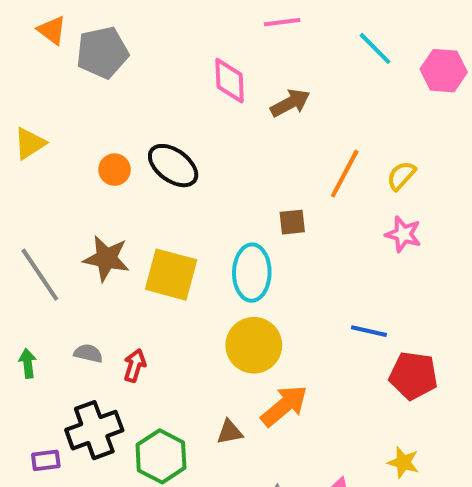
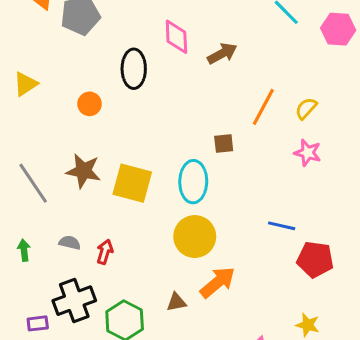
black ellipse: (173, 166) -> (134, 69), moved, turned 54

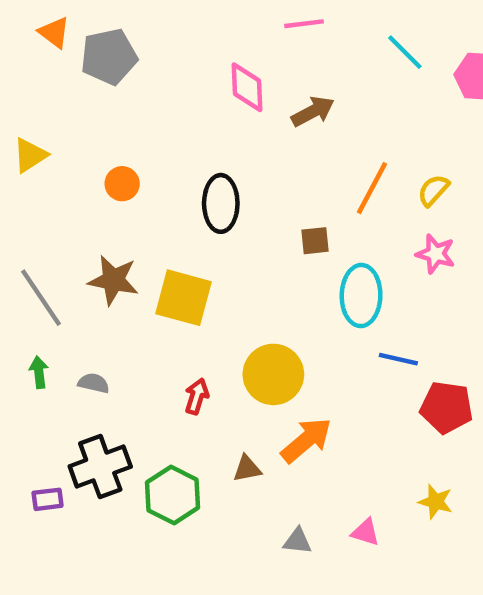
black ellipse: (134, 69) -> (221, 203), moved
cyan ellipse: (193, 182) -> (361, 296), moved
green arrow: (24, 250) -> (39, 372), moved
red arrow: (105, 252) -> (197, 396), moved

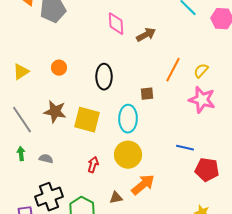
yellow triangle: (30, 155) -> (21, 72), moved
pink star: (436, 254) -> (202, 100), size x1.5
cyan ellipse: (361, 296) -> (128, 119), moved

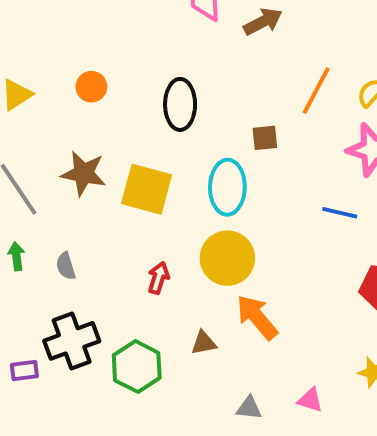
blue line: (185, 148) -> (340, 213), moved
gray semicircle: (46, 159) -> (66, 266), turned -120
orange arrow: (143, 185) -> (257, 317), turned -90

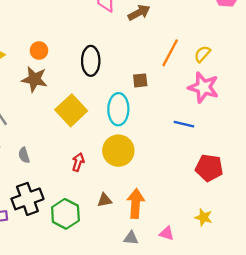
brown star: (84, 173) -> (34, 79), moved
yellow square: (147, 189) -> (71, 110), turned 32
orange arrow: (257, 317) -> (136, 204), moved, turned 44

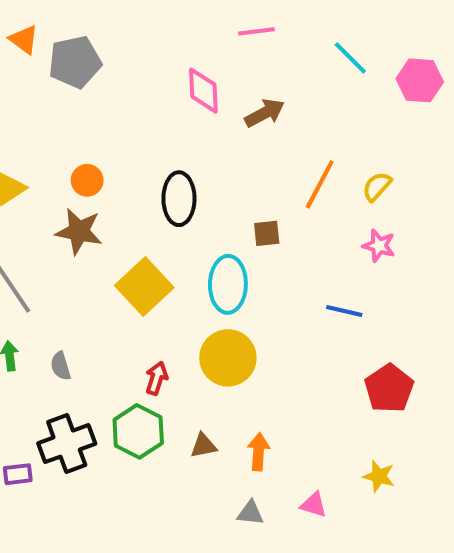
pink star: (203, 87) -> (379, 246), size x0.6
red pentagon: (209, 168) -> (389, 388), turned 30
orange arrow: (136, 204) -> (259, 452), size x0.7
green hexagon: (65, 214) -> (138, 431), moved

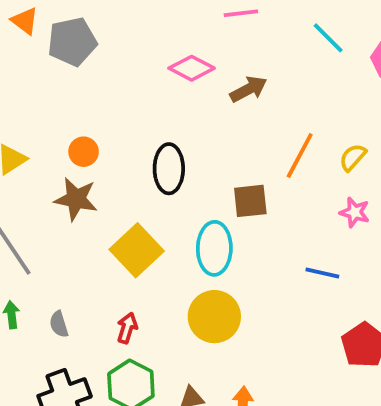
pink diamond: (203, 91) -> (192, 68), turned -60
brown square: (267, 233) -> (250, 201), size x1.4
red arrow: (157, 378) -> (127, 328), moved

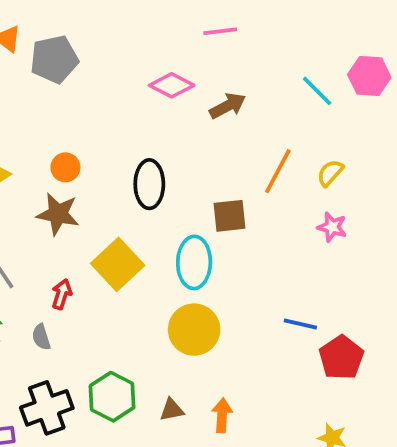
cyan line: (328, 38) -> (317, 91), moved
blue line: (322, 273) -> (300, 324), moved
red arrow: (127, 328) -> (62, 294), moved

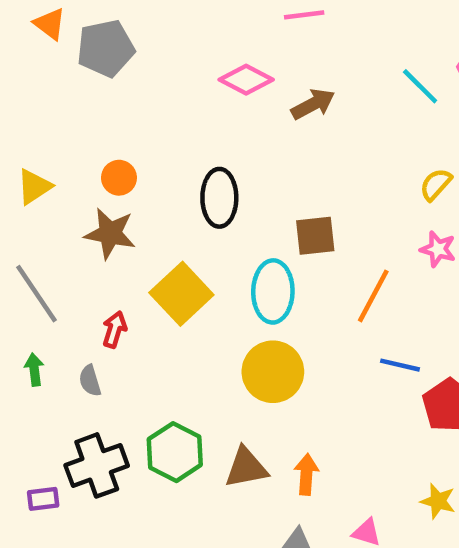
orange line: (278, 171) -> (373, 296), moved
brown triangle: (172, 410) -> (246, 468), size x1.5

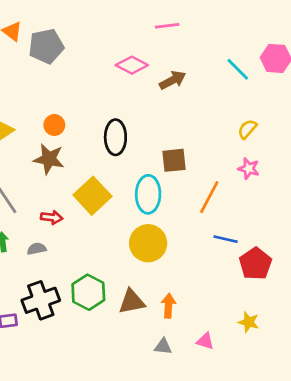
red arrow: (115, 329) -> (52, 217), turned 80
gray semicircle: (90, 381) -> (37, 249), turned 96

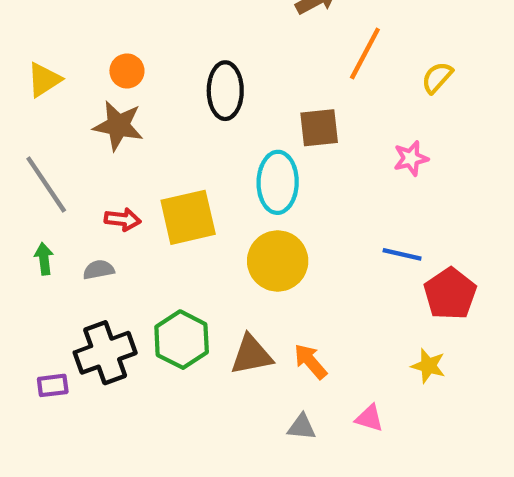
pink star: (249, 168) -> (411, 158), moved, turned -30
yellow square: (92, 196) -> (188, 217), moved, turned 30
orange line: (209, 197) -> (365, 54), moved
orange arrow: (168, 306) -> (310, 361), turned -45
yellow star: (249, 322) -> (428, 366), moved

